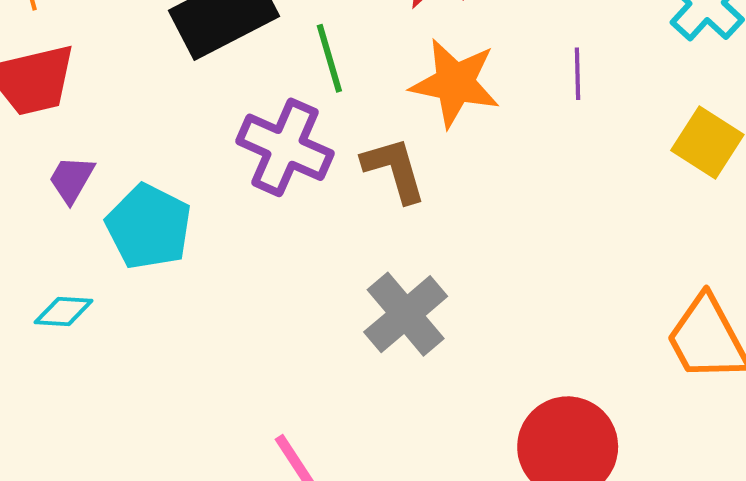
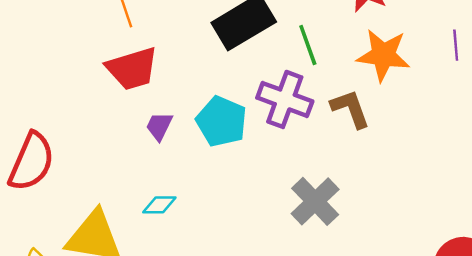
cyan pentagon: (149, 227) -> (222, 121), moved
gray cross: (406, 314) -> (315, 201), moved

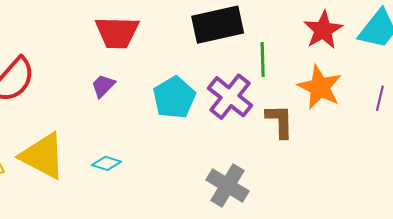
purple trapezoid: (159, 126) -> (103, 86), moved
gray cross: (315, 201) -> (227, 185), turned -33
cyan diamond: (159, 205) -> (106, 163), moved

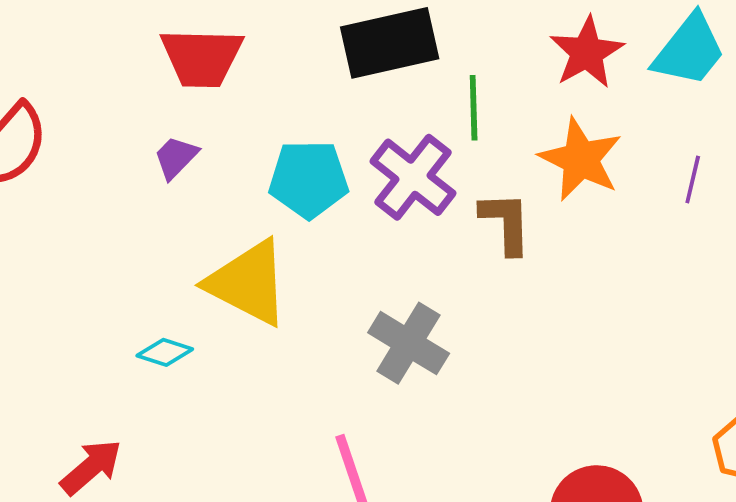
cyan pentagon: (174, 98) -> (309, 179), turned 30
yellow triangle: (43, 156) -> (248, 283), moved
cyan diamond: (106, 163) -> (165, 352), moved

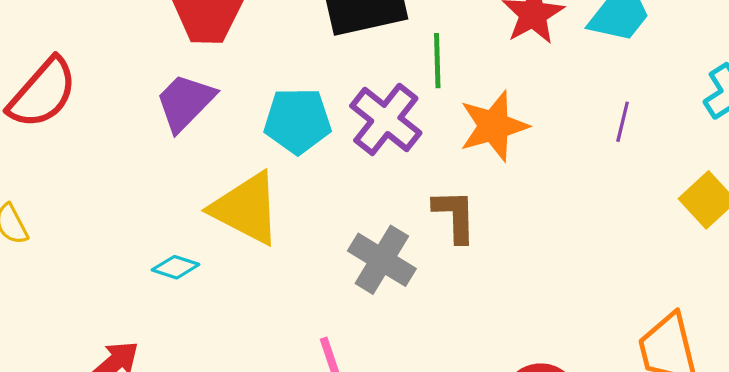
purple trapezoid: (176, 157) -> (185, 102), size x1.6
orange star: (581, 159) -> (494, 126), moved, turned 30
brown L-shape: (506, 223) -> (455, 216), moved

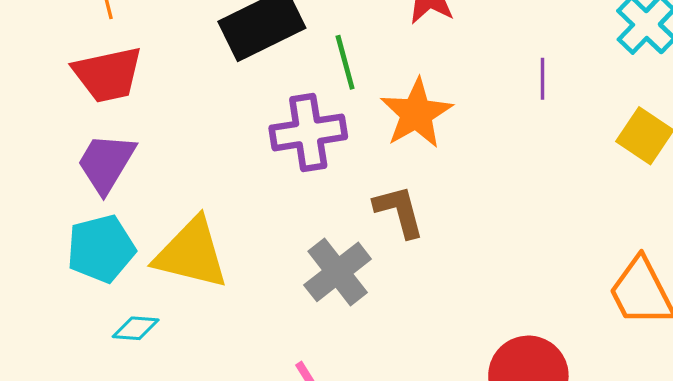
purple cross: (386, 119) -> (308, 132), turned -34
cyan pentagon: (297, 121) -> (101, 249), moved
gray cross: (382, 260) -> (338, 272), turned 34

